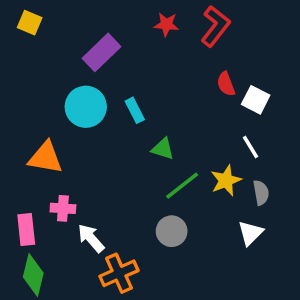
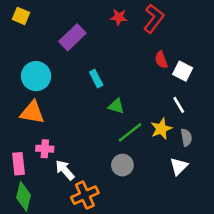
cyan circle: (86, 107) -> (36, 76), moved

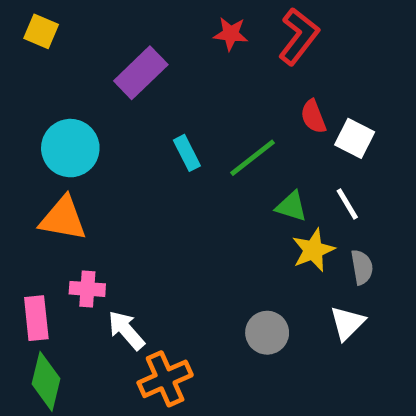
green triangle: (116, 106) -> (291, 206), moved
green line: (130, 132) -> (253, 158), moved
gray circle: (122, 165) -> (267, 333), moved

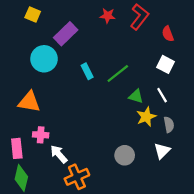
yellow square: (41, 31) -> (33, 14), moved
red semicircle: (313, 116) -> (168, 34), moved
cyan circle: (70, 148) -> (44, 59), moved

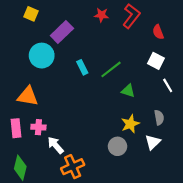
white line: (162, 95) -> (168, 85), moved
yellow star: (146, 117) -> (130, 124), moved
pink rectangle: (17, 148) -> (16, 128), moved

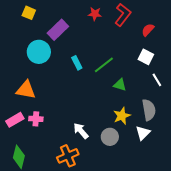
red semicircle: (158, 32) -> (148, 30), turned 64
gray semicircle: (159, 117) -> (149, 110), size x1.5
pink rectangle: (16, 128) -> (15, 120), turned 66
white arrow: (56, 145) -> (81, 131), moved

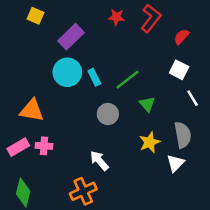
cyan circle: (39, 52) -> (67, 72), moved
green triangle: (120, 85) -> (147, 104), turned 32
gray circle: (110, 137) -> (108, 114), moved

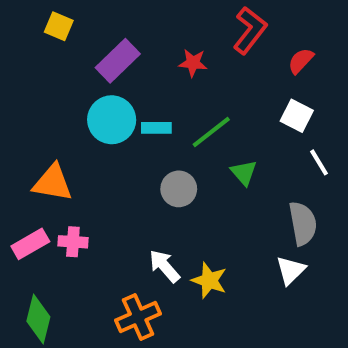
red star: (116, 17) -> (193, 63), moved
cyan rectangle: (94, 77) -> (156, 128), turned -63
yellow star: (150, 142) -> (209, 280), moved, turned -30

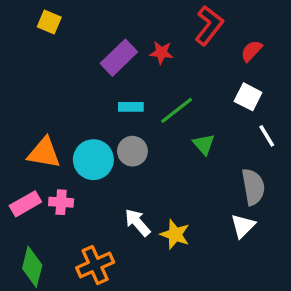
purple rectangle: (118, 61) -> (119, 58), moved
cyan circle: (112, 120) -> (93, 160), moved
gray circle: (179, 189) -> (132, 151), moved
orange cross: (138, 317) -> (95, 265), moved

